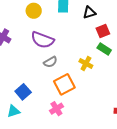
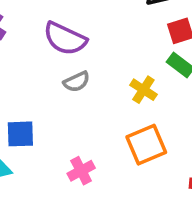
orange square: (64, 84) -> (146, 145), moved
blue square: (23, 92) -> (20, 134), turned 35

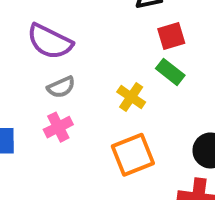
pink cross: (81, 171) -> (58, 127), moved

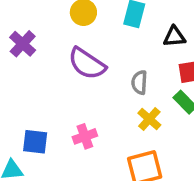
gray semicircle: (61, 87) -> (139, 82), moved, turned 110

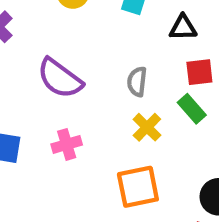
purple semicircle: (87, 64) -> (60, 78), moved

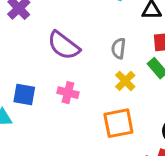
pink cross: (67, 144) -> (68, 93), turned 30

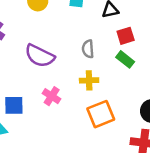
yellow cross: (125, 81) -> (89, 80), moved, turned -36
pink cross: (68, 93) -> (52, 96), turned 30

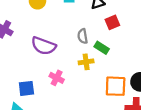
green rectangle: (125, 59) -> (102, 48), moved
orange square: (101, 114) -> (116, 86), moved, turned 30

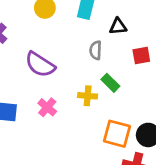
red square: (112, 22) -> (141, 56), moved
gray semicircle: (83, 36) -> (96, 50), moved

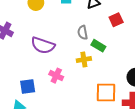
gray semicircle: (96, 50) -> (83, 33), moved
orange square: (117, 134) -> (106, 92), moved

